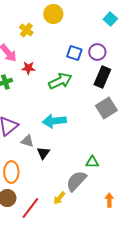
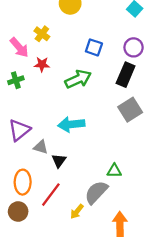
yellow cross: (26, 30) -> (42, 34), moved
purple circle: (97, 52) -> (134, 47), moved
orange arrow: (109, 200) -> (120, 224), moved, size x1.5
red line: (30, 208) -> (51, 195), moved

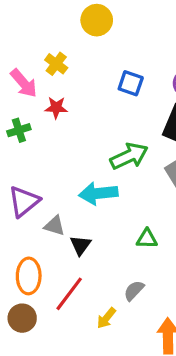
green arrow: (78, 79) -> (129, 156), moved
green triangle: (114, 171) -> (147, 239), moved
gray semicircle: (96, 192) -> (134, 291), size x0.6

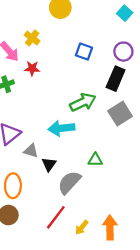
gray semicircle: (134, 291) -> (69, 182), moved, size x1.6
red line: (69, 294) -> (56, 217), moved
yellow arrow: (106, 318) -> (82, 227), moved

